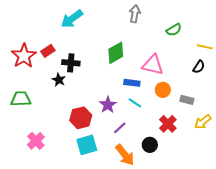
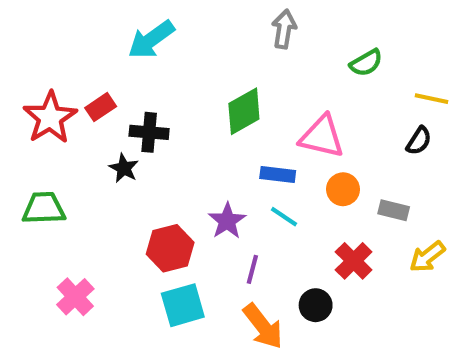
purple line: (120, 128) -> (252, 269), turned -32

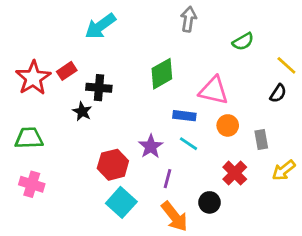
yellow line: (432, 99) -> (286, 65), turned 30
gray rectangle: (394, 210) -> (261, 139), turned 66
pink cross: (75, 297) -> (32, 184), moved, turned -30
cyan square: (183, 305) -> (121, 202), turned -32

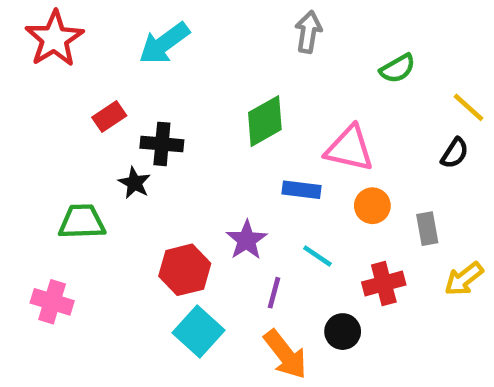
red star: (33, 78) -> (54, 39), moved
green trapezoid: (29, 138) -> (82, 222), moved
cyan line: (189, 144) -> (317, 256), moved
red cross: (235, 173) -> (384, 283), turned 30

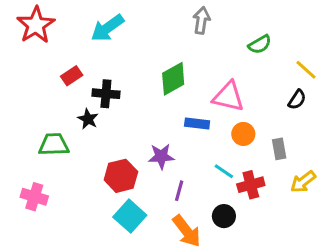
purple star: (247, 240) -> (161, 156), turned 30
cyan line: (317, 256) -> (224, 171), moved

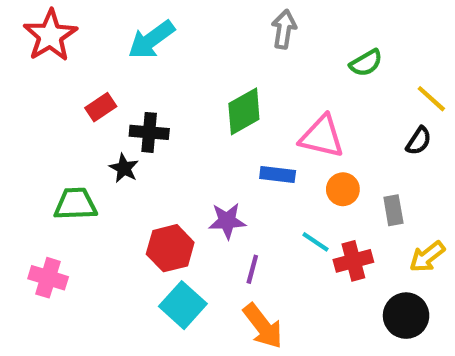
black circle: (224, 216) -> (406, 316), moved, size x1.4

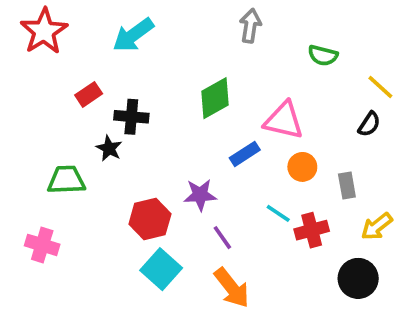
green semicircle: (366, 63) -> (323, 55), turned 44
blue rectangle: (278, 175) -> (245, 154), turned -40
purple line: (252, 269) -> (222, 238), turned -50

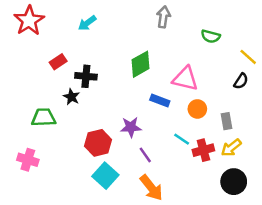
cyan arrow: (133, 35) -> (87, 23), size x0.7
blue rectangle: (245, 154) -> (160, 100), turned 54
yellow arrow: (377, 226) -> (231, 148), moved

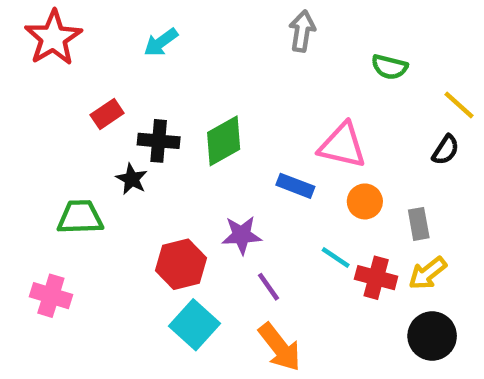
green diamond: (140, 64) -> (224, 141), moved
red cross: (203, 150) -> (376, 278), turned 30

